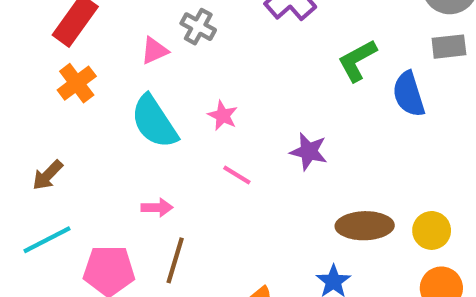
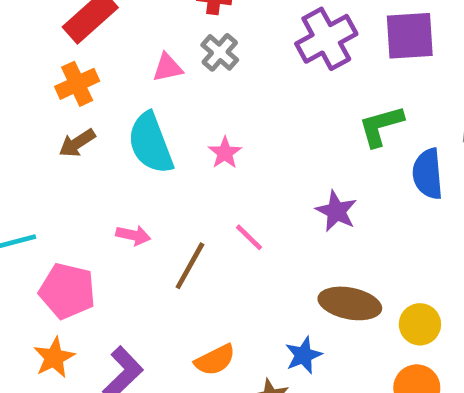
purple star: (309, 152) -> (336, 211), moved
brown arrow: (48, 175) -> (77, 143), moved
pink line: (237, 175) -> (249, 237), moved
brown line: (175, 260) -> (190, 266), moved

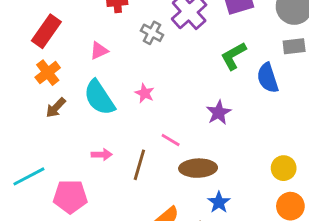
gray cross: (220, 52) -> (152, 33), moved
purple star: (336, 211) -> (219, 113), turned 30
brown ellipse: (350, 303) -> (198, 168), moved

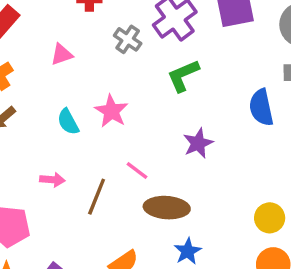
green L-shape: (233, 56) -> (183, 76), moved
pink star: (145, 93) -> (111, 111), size x1.4
cyan semicircle: (99, 98) -> (68, 122), moved, size x0.6

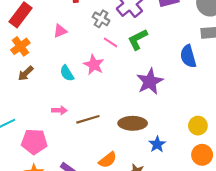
purple star: (198, 143) -> (150, 81), size x1.4
pink line: (137, 170) -> (110, 42), moved
brown line: (97, 197) -> (88, 119), turned 55
blue star: (188, 251) -> (157, 144), moved

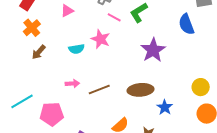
cyan semicircle: (67, 73) -> (76, 49), turned -63

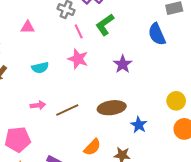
pink triangle: (67, 11) -> (28, 27), turned 32
pink line: (114, 17) -> (79, 31), turned 40
pink star: (101, 39) -> (78, 59), moved
purple star: (153, 50) -> (123, 64), size x0.7

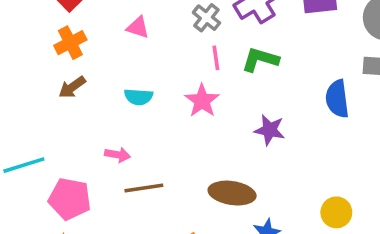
green L-shape: (105, 25) -> (260, 60), turned 35
purple star: (123, 64) -> (270, 130), turned 30
brown line: (67, 110) -> (144, 188), moved

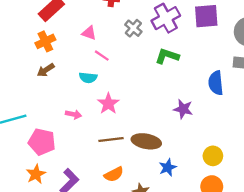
pink line: (216, 58) -> (102, 56), moved, turned -49
pink star: (202, 101) -> (108, 104), moved
purple star: (270, 130) -> (183, 109), moved
brown line: (144, 188) -> (111, 139), moved

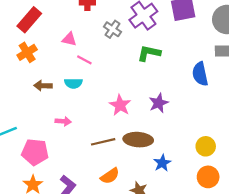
brown arrow: (46, 70) -> (43, 86), moved, turned 42
pink star: (108, 104) -> (120, 105), moved
purple star: (183, 109) -> (159, 103), moved, turned -30

